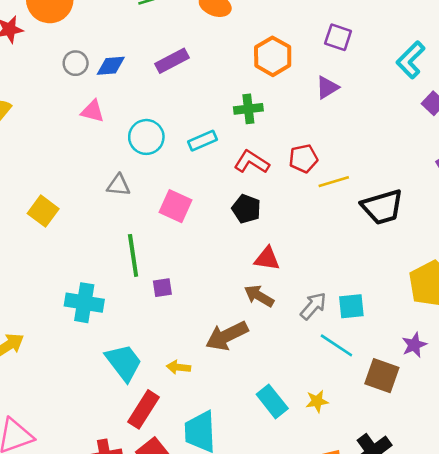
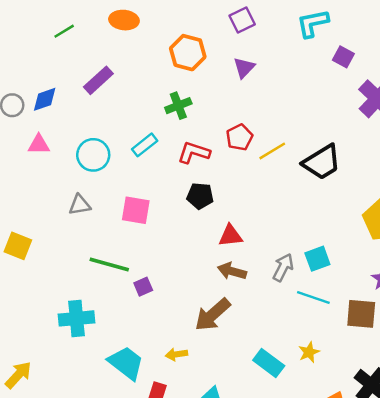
purple square: (338, 37) -> (242, 20), turned -30
cyan L-shape: (411, 60) -> (313, 23), turned 48
green line: (133, 255) -> (109, 264), turned -51

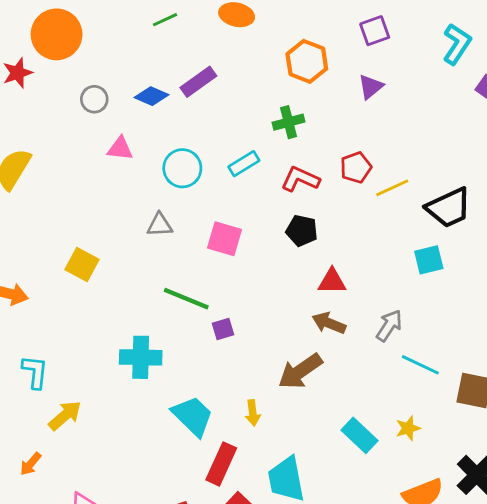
cyan L-shape: (313, 23) -> (457, 44), turned 128
blue diamond: (45, 99) -> (152, 96), moved, turned 36
cyan square: (317, 259) -> (429, 260), moved
yellow arrow: (176, 354) -> (253, 413), turned -95

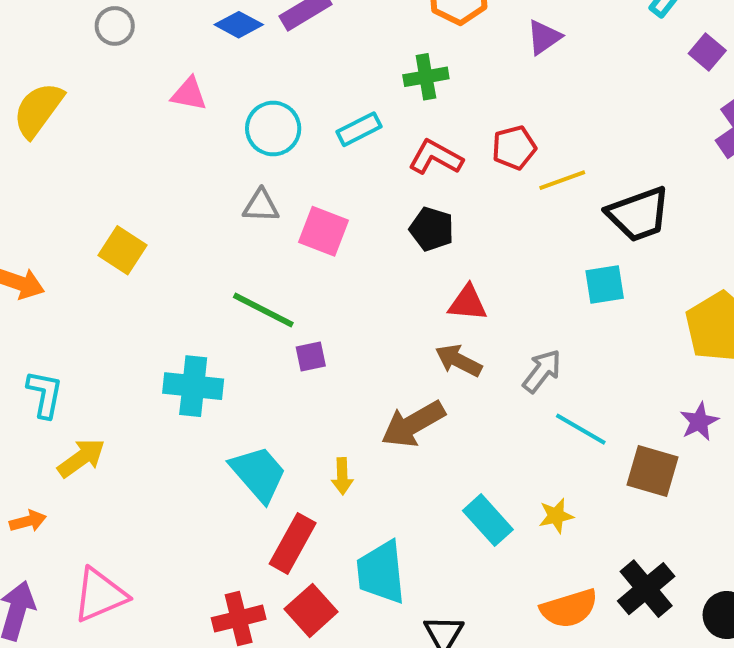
gray circle: (94, 99) -> (115, 26), moved
gray triangle: (160, 225) -> (261, 206), moved
orange arrow: (31, 464) -> (28, 521), turned -150

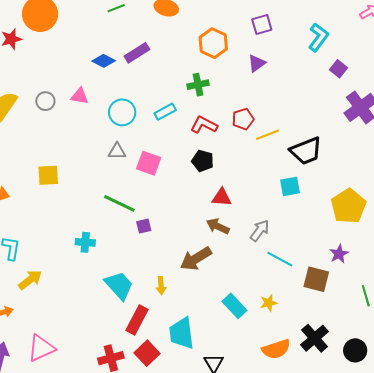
gray circle: (115, 26) -> (45, 101), moved
yellow square: (123, 250) -> (48, 175), turned -35
cyan cross: (193, 386) -> (85, 242), size x0.7

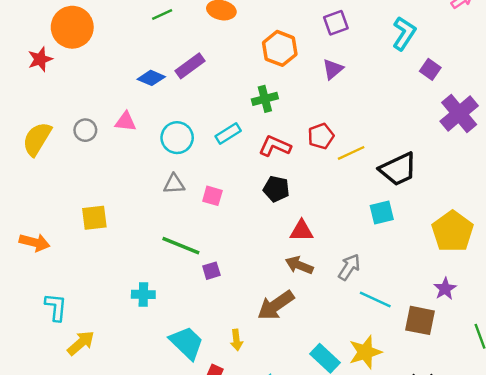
pink square: (149, 163) -> (212, 196), size x0.7
yellow star: (269, 303) -> (365, 352), size x1.6

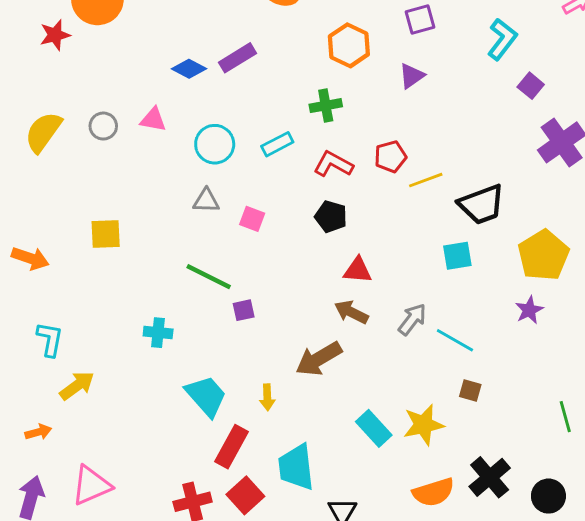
yellow pentagon: (453, 231) -> (543, 255), moved
purple star: (445, 289) -> (529, 310), moved
cyan line: (375, 299) -> (455, 340), moved
brown square: (420, 320) -> (470, 390), moved, size x0.6

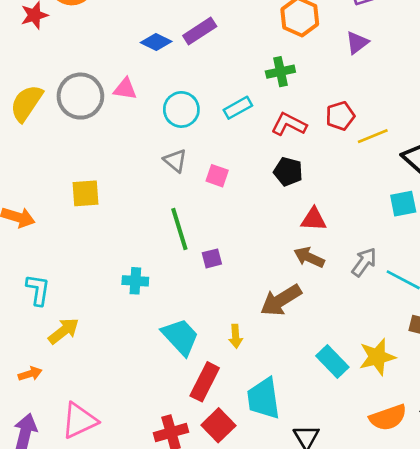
gray circle: (103, 126) -> (80, 96), size x1.8
gray triangle: (206, 201) -> (175, 161), turned 40
green line: (209, 277) -> (179, 229), turned 48

